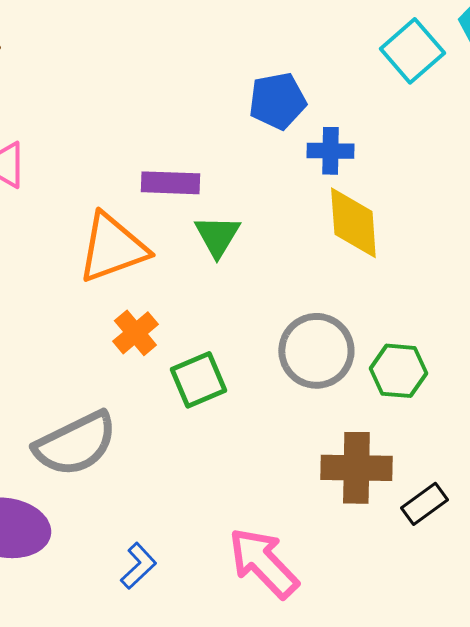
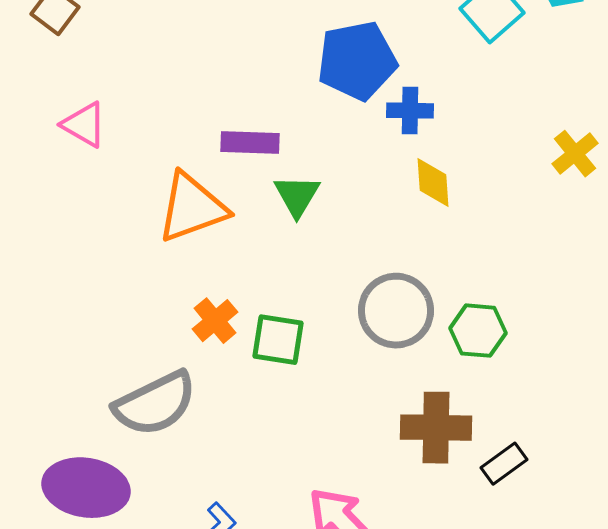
blue pentagon: (277, 101) -> (357, 61), size x1.4
yellow diamond: (353, 223) -> (433, 183), size x0.7
orange cross: (135, 333) -> (215, 321), moved
green square: (198, 380) -> (278, 340), turned 32

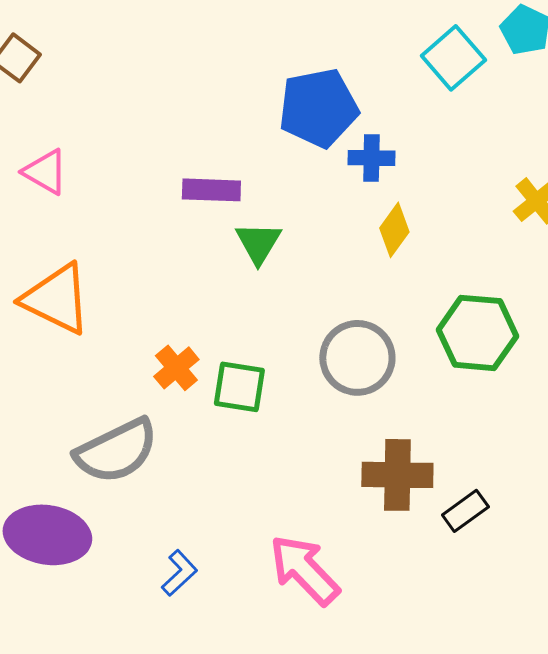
yellow diamond: (433, 183) -> (394, 230), turned 40
orange triangle: (192, 208) -> (56, 299), moved, turned 46
green hexagon: (478, 331) -> (477, 333), moved, size x1.4

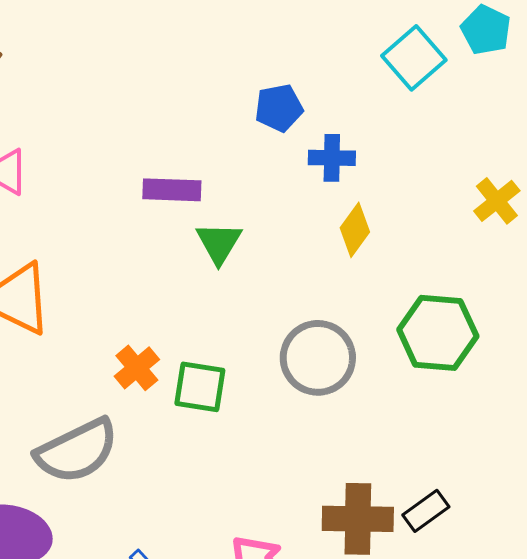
blue pentagon: (318, 108) -> (279, 108), size x0.6
brown cross: (397, 475) -> (358, 519), moved

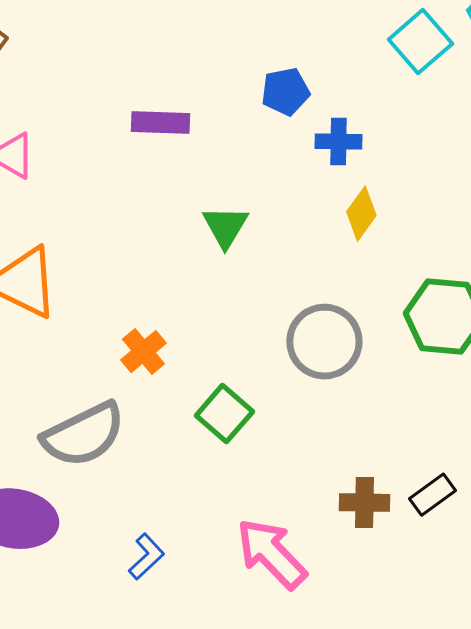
purple rectangle: (172, 190) -> (160, 123), moved
green square: (200, 387) -> (224, 414), moved, turned 32
brown cross: (358, 519) -> (364, 503), size x0.7

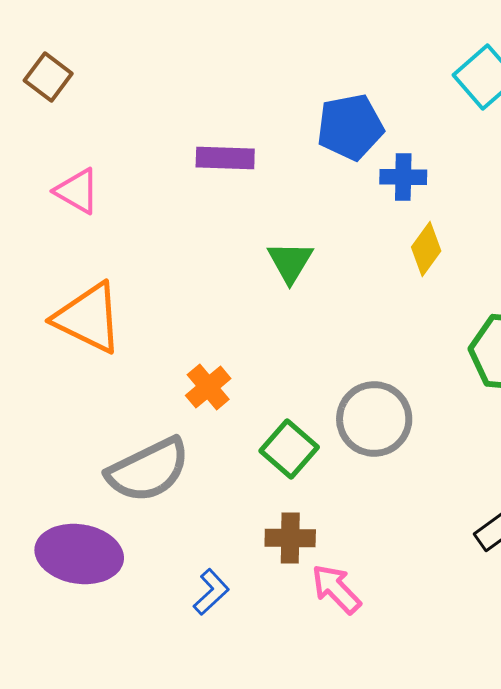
blue pentagon: (285, 92) -> (350, 127), size x1.4
gray circle: (324, 342) -> (374, 419), moved
brown cross: (364, 503) -> (290, 538), moved
pink arrow: (271, 554) -> (336, 589), size x0.7

